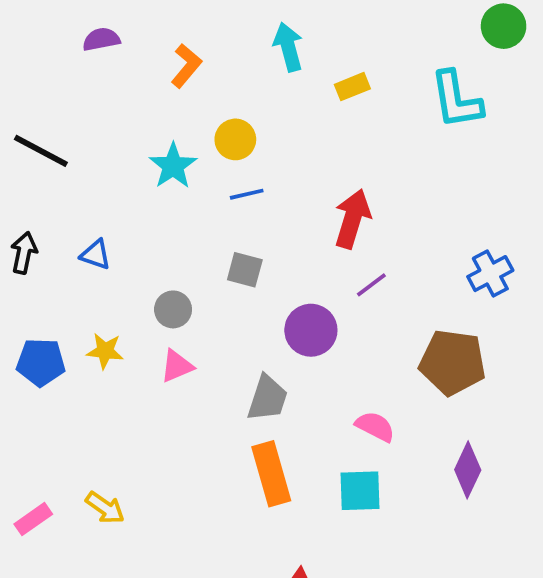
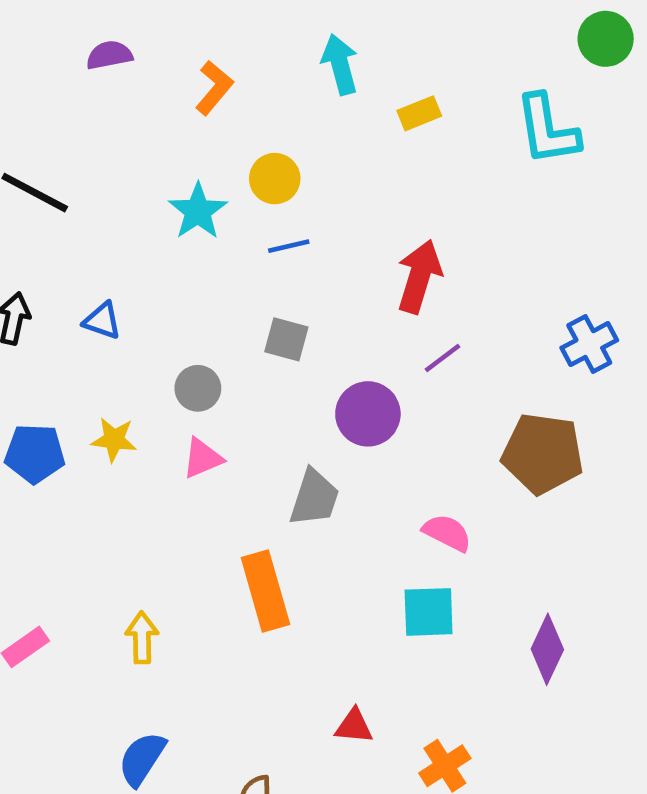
purple diamond: (468, 470) -> (547, 649), moved
orange rectangle: (271, 474) -> (265, 591), moved
yellow arrow: (105, 508) -> (142, 638), moved, turned -126

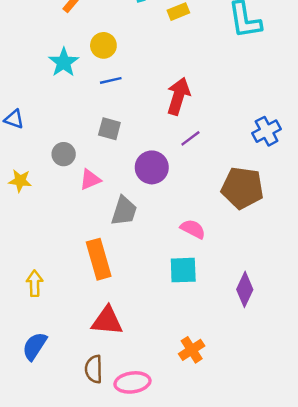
pink triangle: (203, 458) -> (90, 179), moved
red triangle: (354, 726) -> (107, 321), moved, size x1.6

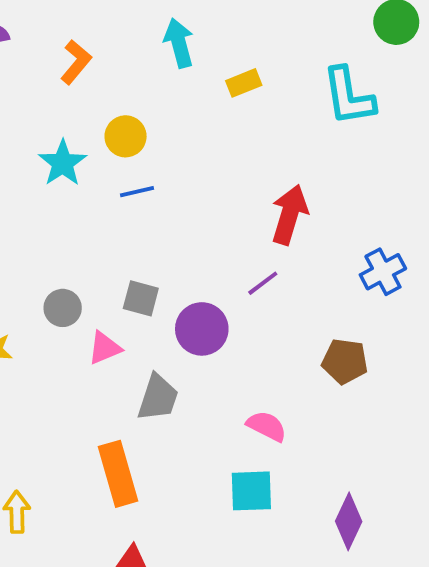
red arrow: (178, 96) -> (290, 215), moved
gray square: (109, 129) -> (141, 298), moved
brown pentagon: (242, 188) -> (345, 361), size x0.7

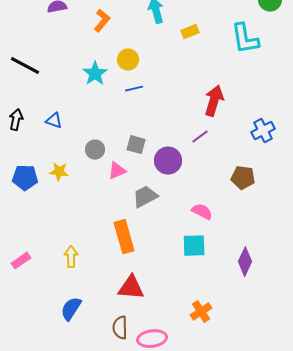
gray trapezoid: (158, 398) -> (145, 197), turned -136

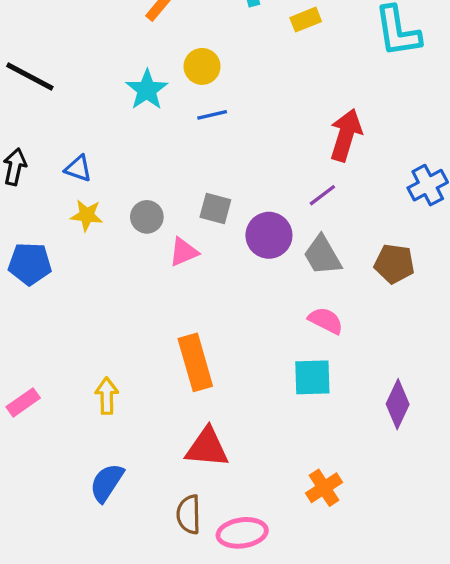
yellow star: (59, 172) -> (87, 215), moved
gray trapezoid: (145, 197) -> (322, 255), moved, turned -92

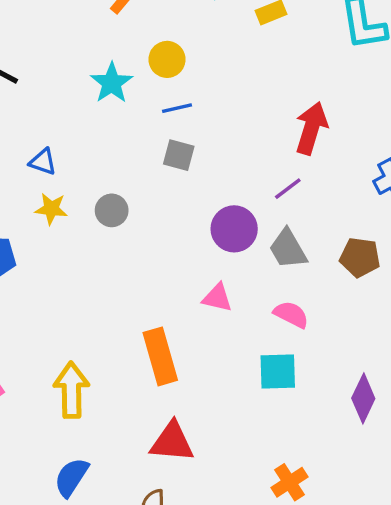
gray square: (215, 209) -> (179, 155), moved
pink triangle: (184, 252) -> (217, 298), moved, turned 36
yellow arrow: (107, 396) -> (71, 390), size x1.5

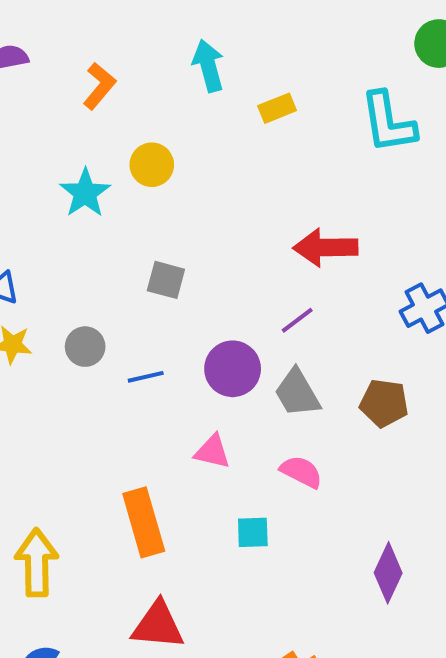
blue line: (177, 108) -> (146, 377), moved
red arrow: (311, 128) -> (325, 248), turned -108
cyan square: (278, 371) -> (253, 532), moved, size x0.7

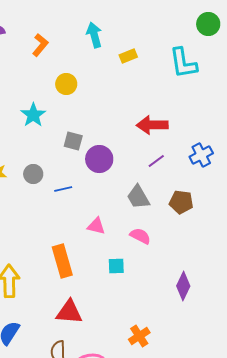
cyan star: (85, 193) -> (33, 115), moved
purple line: (297, 320) -> (156, 161), moved
purple circle: (233, 369) -> (99, 159), moved

